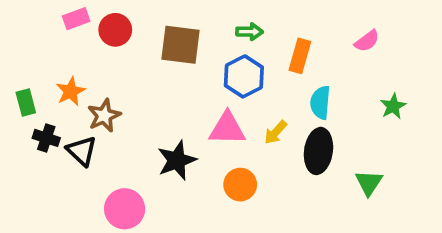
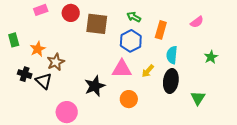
red circle: (115, 30) -> (71, 13), moved
green arrow: (249, 32) -> (134, 17), turned -152
green rectangle: (26, 103) -> (14, 40), moved

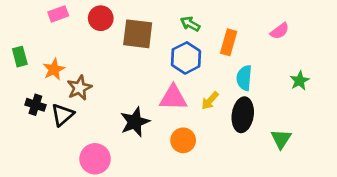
black triangle: (44, 81) -> (62, 115), turned 36

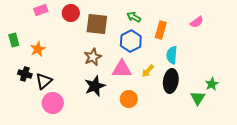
green star: (300, 81) -> (212, 84), moved
brown star: (79, 88) -> (93, 57), moved
pink circle: (95, 159) -> (53, 103), moved

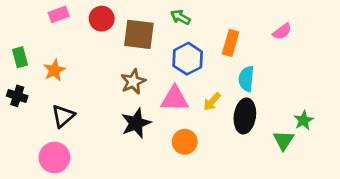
green arrow: (134, 17) -> (180, 17), moved
black cross: (25, 74) -> (17, 96), moved
pink circle: (53, 103) -> (54, 158), moved

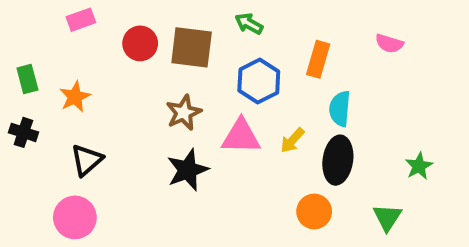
red circle: (102, 19) -> (140, 43), moved
pink semicircle: (282, 32) -> (389, 43), turned 54
green triangle: (284, 140) -> (387, 217), moved
orange circle: (185, 142) -> (314, 211), moved

